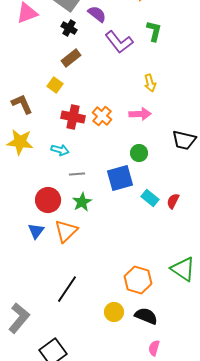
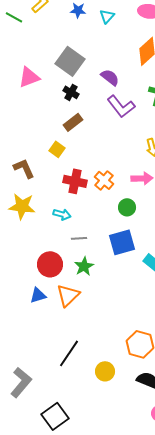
purple semicircle: (97, 14) -> (110, 77), moved
green circle: (139, 153) -> (127, 207), moved
blue triangle: (36, 231) -> (38, 295), turned 36
yellow circle: (114, 312) -> (105, 371), moved

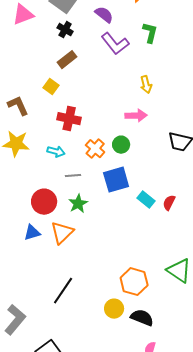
orange cross: (104, 180) -> (95, 149), moved
yellow circle: (105, 371) -> (114, 309), moved

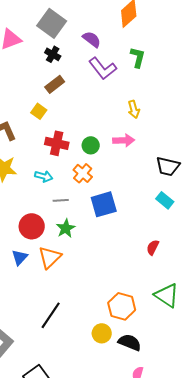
green circle: (121, 145) -> (91, 145), moved
cyan rectangle: (146, 200) -> (165, 200), moved
red semicircle: (169, 203) -> (153, 247), moved
blue triangle: (32, 233) -> (20, 257), turned -30

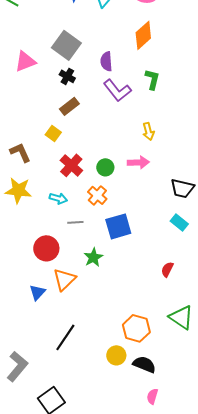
purple semicircle: (92, 39) -> (106, 61), turned -132
red cross: (57, 143) -> (71, 165), turned 30
green star: (66, 228) -> (93, 257), moved
blue triangle: (20, 257) -> (37, 292), moved

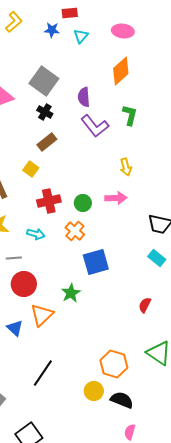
red cross: (71, 165) -> (49, 201), turned 35
gray line: (75, 222) -> (14, 258), moved
blue triangle: (37, 292) -> (15, 328), turned -30

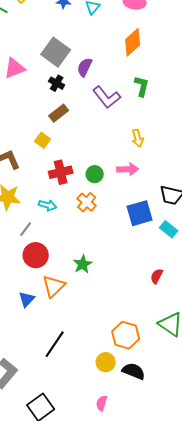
purple semicircle: (84, 97) -> (85, 67), moved, turned 30
gray line: (14, 258) -> (26, 229), turned -49
blue square: (96, 262) -> (140, 213), moved
blue triangle: (15, 328) -> (27, 299), turned 30
pink semicircle: (130, 432) -> (102, 403), moved

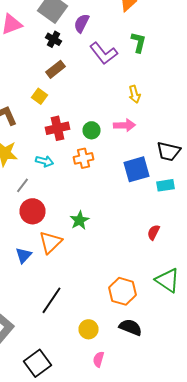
orange cross: (87, 202) -> (84, 158), turned 36
cyan rectangle: (169, 229) -> (166, 185), turned -48
yellow circle: (106, 362) -> (88, 329), moved

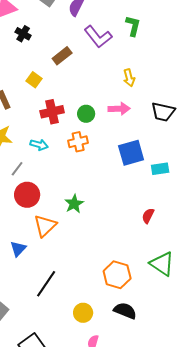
black cross: (54, 39) -> (23, 34), moved
brown rectangle: (56, 69) -> (62, 56), moved
black trapezoid: (168, 151) -> (163, 112), moved
blue triangle: (24, 255) -> (18, 249), moved

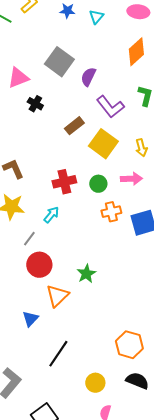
yellow square: (34, 80) -> (103, 144), moved, size x1.8
orange cross: (78, 142) -> (111, 212), moved
cyan arrow: (39, 145) -> (51, 215), turned -66

